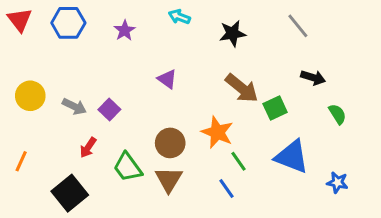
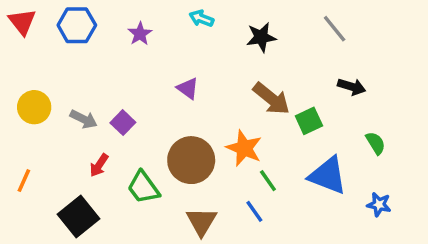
green semicircle: (337, 114) -> (376, 143), moved
brown circle: (170, 143) -> (191, 160), size x1.4
brown triangle: (169, 179) -> (201, 222), moved

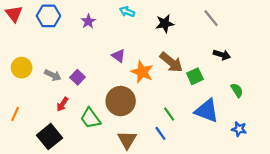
orange star: (244, 148) -> (142, 72), moved

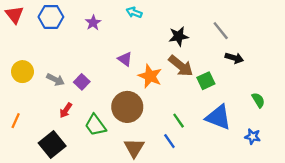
gray line: (211, 18) -> (221, 31), moved
black star: (165, 23) -> (179, 36), moved
green semicircle: (237, 90) -> (258, 100), moved

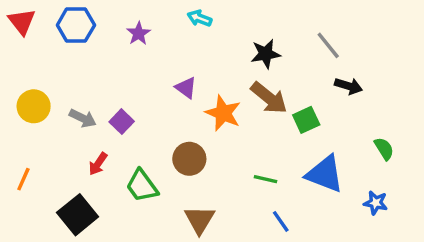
brown circle: (127, 107) -> (189, 159), size x0.7
green line: (179, 121) -> (266, 179), turned -42
blue line: (169, 141) -> (281, 221), moved

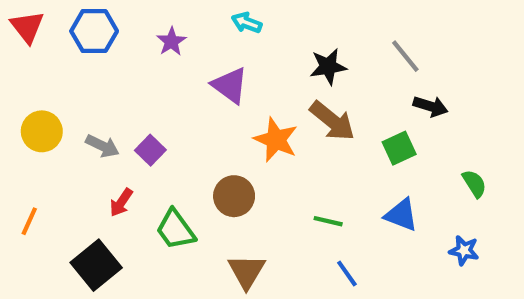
purple triangle: (186, 88) -> (230, 85), moved, size x1.4
green square: (306, 120) -> (399, 148), moved
blue triangle: (325, 174) -> (401, 215), size x0.7

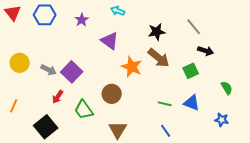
purple square: (150, 150) -> (72, 72), size x1.5
green line: (328, 221) -> (165, 104), moved

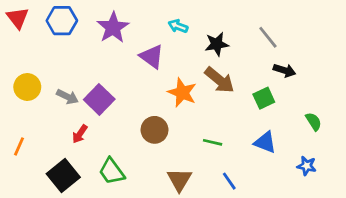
cyan arrow: (118, 11) -> (178, 26), moved
purple star: (82, 20) -> (113, 28), size x1.6
green line: (165, 104) -> (213, 142), moved
green trapezoid: (84, 110) -> (112, 171), moved
brown triangle: (118, 130) -> (179, 180), moved

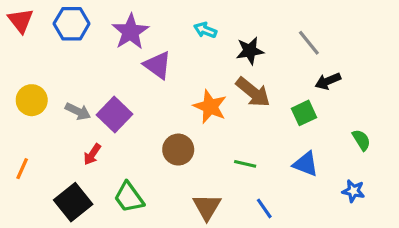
purple triangle: (152, 57) -> (158, 65), moved
black arrow: (285, 70) -> (328, 81), turned 140

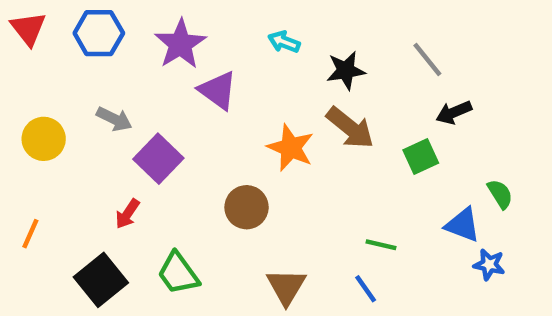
gray arrow: (78, 111) -> (114, 119), moved
green line: (245, 164) -> (381, 245), moved
blue triangle: (306, 164) -> (463, 225), moved

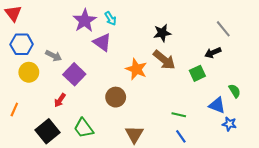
blue hexagon: (99, 33) -> (22, 44), moved
cyan arrow: (284, 42) -> (111, 18), moved, turned -144
gray line: (427, 59) -> (223, 29), moved
yellow circle: (44, 139) -> (29, 72), moved
blue line: (366, 289) -> (181, 136), moved

